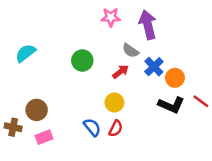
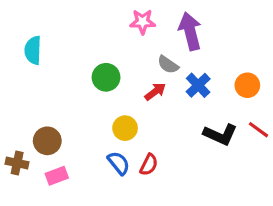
cyan semicircle: (25, 53) -> (33, 50), moved, turned -50
orange circle: (175, 78) -> (247, 85), moved
yellow circle: (114, 102) -> (125, 128), moved

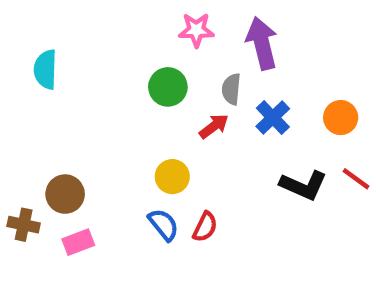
gray semicircle: (168, 65) -> (231, 89), turned 60
green circle: (106, 77) -> (168, 87), moved

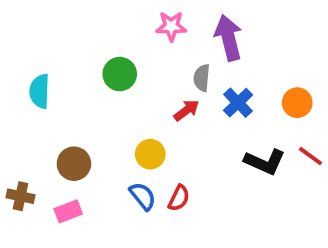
cyan semicircle: (45, 69) -> (40, 91), moved
green circle: (168, 87) -> (120, 74), moved
brown circle: (65, 194) -> (74, 164), moved

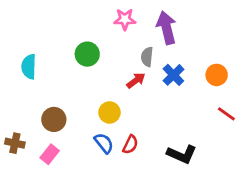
black L-shape: (265, 162) -> (182, 154), moved
pink rectangle: (68, 211) -> (50, 154), turned -30

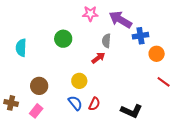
purple arrow: (167, 28) -> (120, 20), turned -45
blue cross: (173, 75) -> (140, 36), moved, turned 35

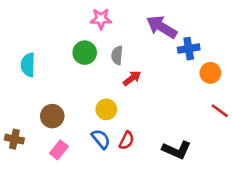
pink star: (90, 14) -> (101, 19), moved
gray semicircle: (106, 41) -> (117, 55), moved
pink rectangle: (36, 111) -> (59, 150), moved

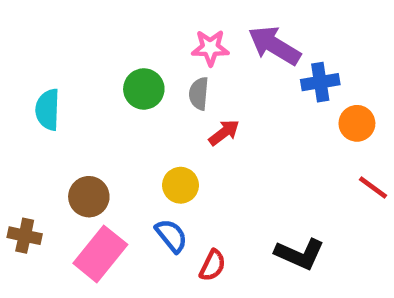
pink star: (101, 19) -> (210, 48), moved
red semicircle: (127, 140) -> (213, 265), moved
pink rectangle: (59, 150) -> (100, 254), size x1.6

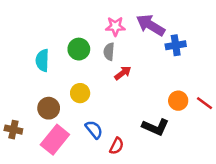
cyan semicircle: (48, 110) -> (42, 60), moved
orange circle: (357, 123) -> (178, 101), moved
yellow circle: (181, 185) -> (80, 93), moved
black L-shape: (300, 254) -> (156, 127), moved

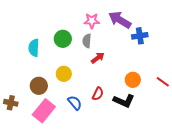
orange circle: (178, 101) -> (133, 80), moved
red semicircle: (117, 146) -> (98, 94), moved

